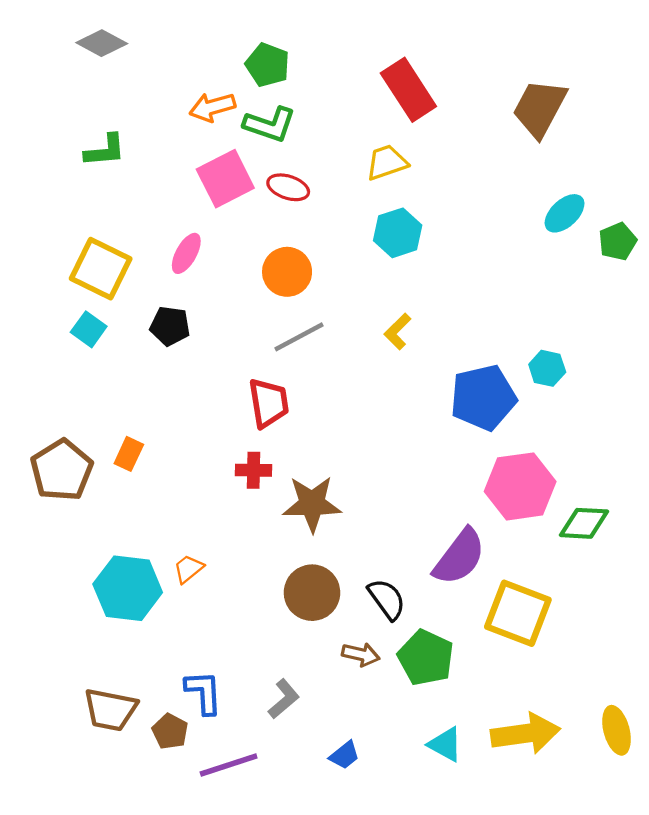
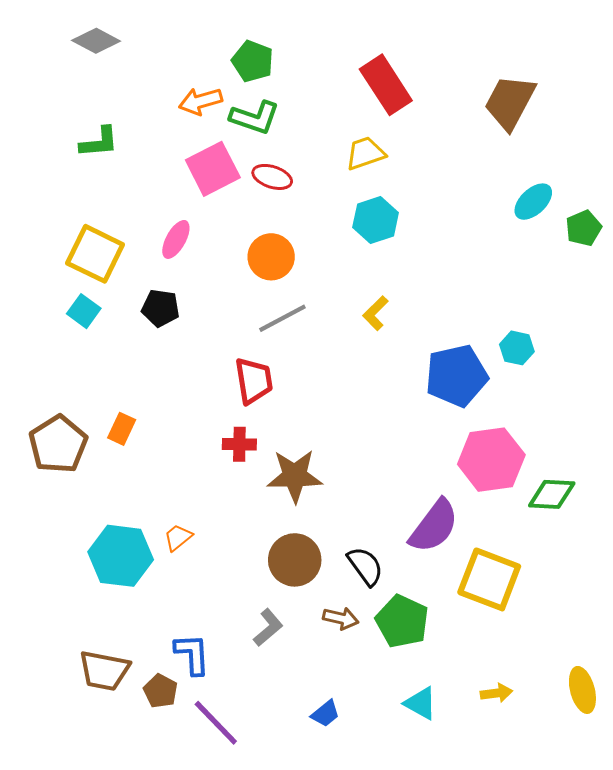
gray L-shape: (284, 699) -> (268, 628), moved
yellow arrow: (526, 734) -> (496, 693), size x0.5
purple line: (229, 765) -> (216, 723), turned 64

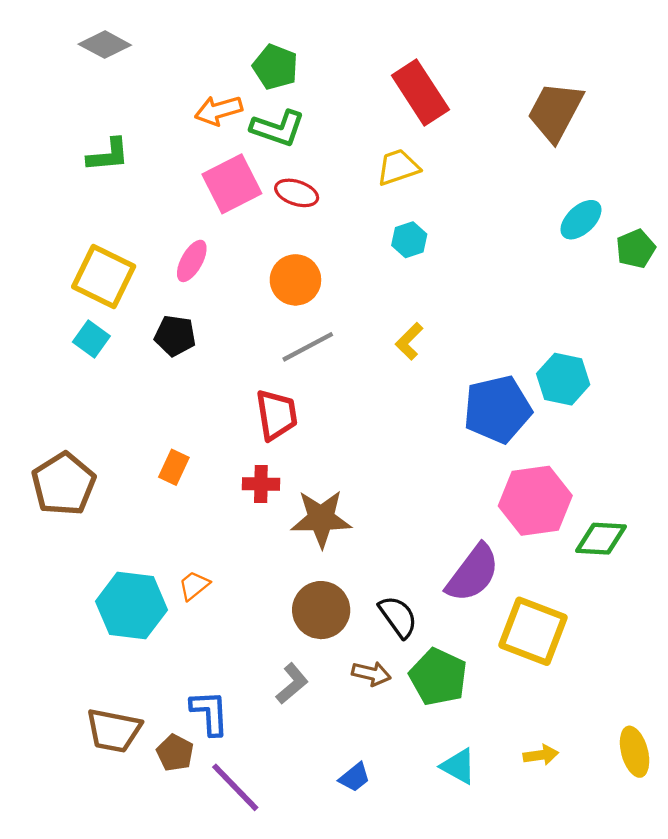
cyan hexagon: (376, 220) -> (409, 240), size x0.7
cyan hexagon: (517, 348) -> (563, 379), size x1.4
orange rectangle: (122, 429) -> (174, 467), moved

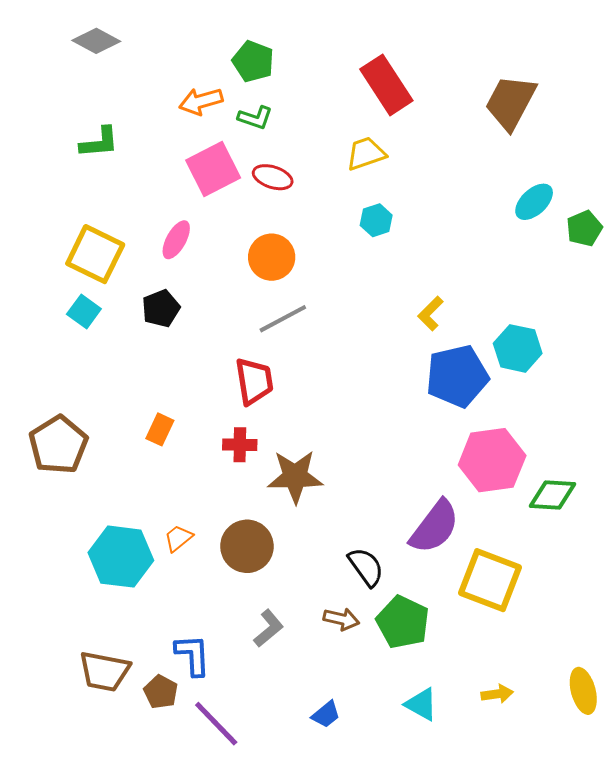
green L-shape: (278, 128) -> (255, 118), size x0.7
black pentagon: (175, 336) -> (161, 308), turned -30
yellow L-shape: (409, 341) -> (431, 314), moved
brown circle: (321, 610) -> (247, 546), moved

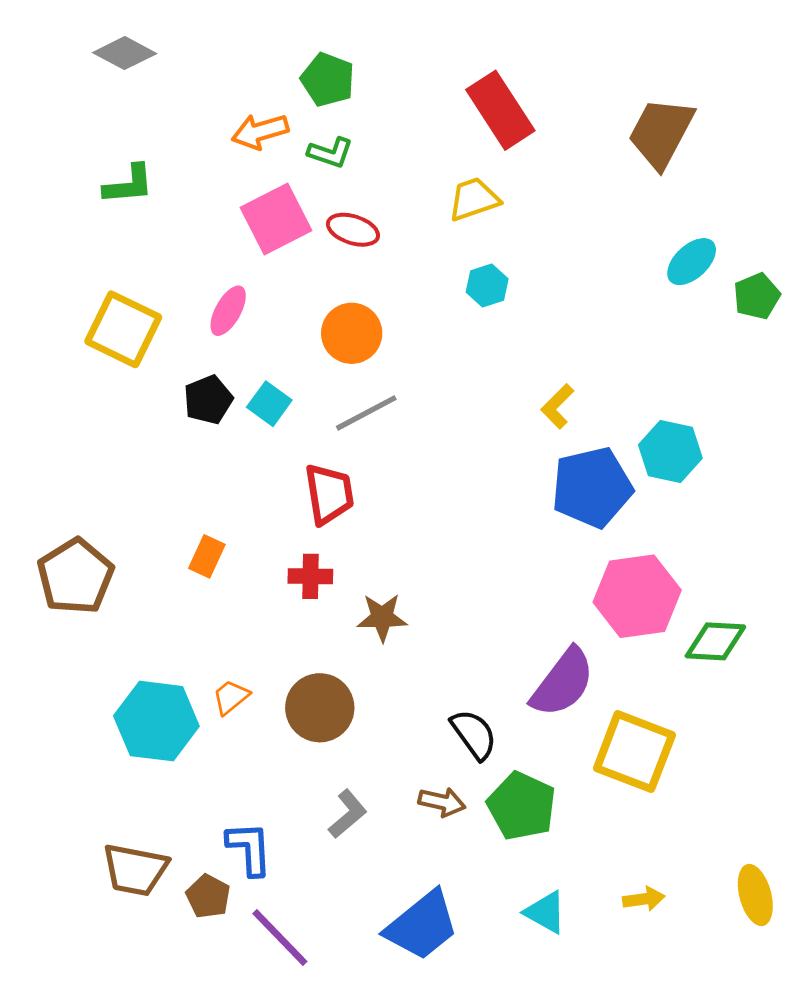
cyan square: (84, 312) -> (269, 404), moved
brown star: (295, 477) -> (382, 617), size x0.7
blue trapezoid: (326, 714) -> (422, 926), size x2.0

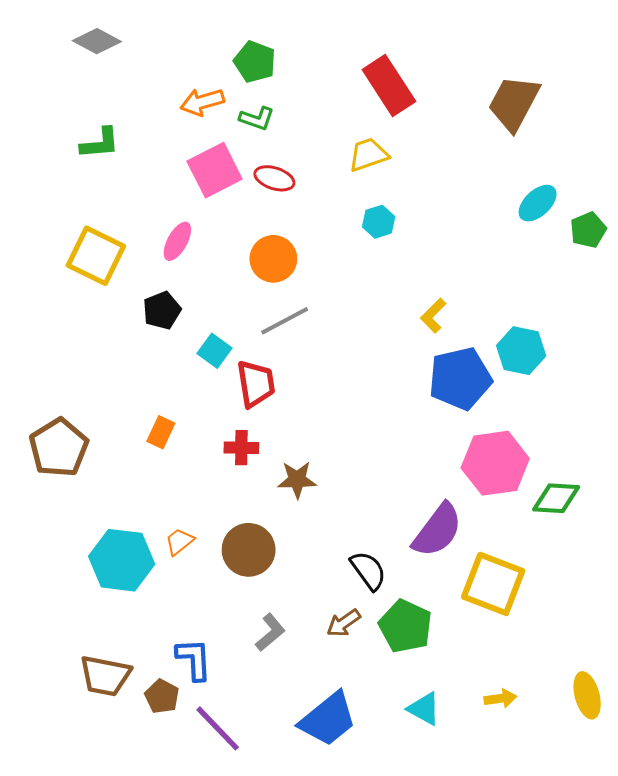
cyan square: (269, 404) -> (215, 351), moved
brown arrow: (442, 802) -> (344, 623), turned 132

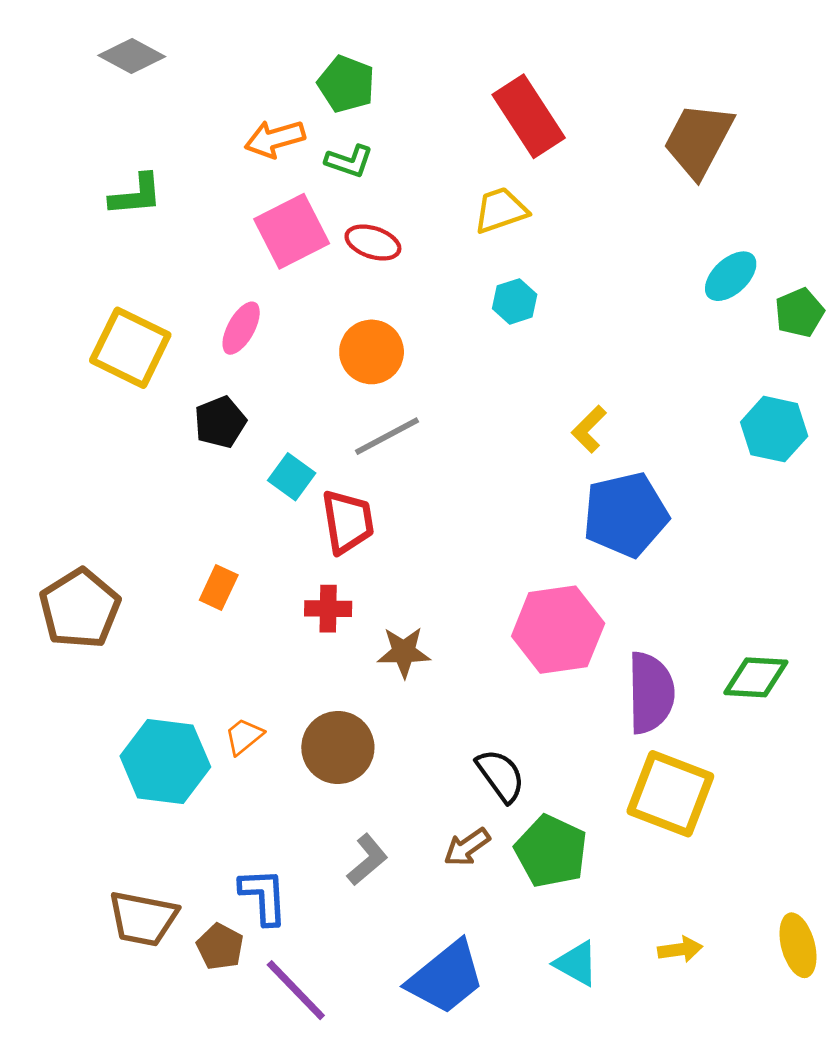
cyan hexagon: (521, 351) -> (774, 429), moved
pink hexagon: (495, 463) -> (558, 630), moved
purple semicircle: (437, 530) -> (651, 693), moved, turned -38

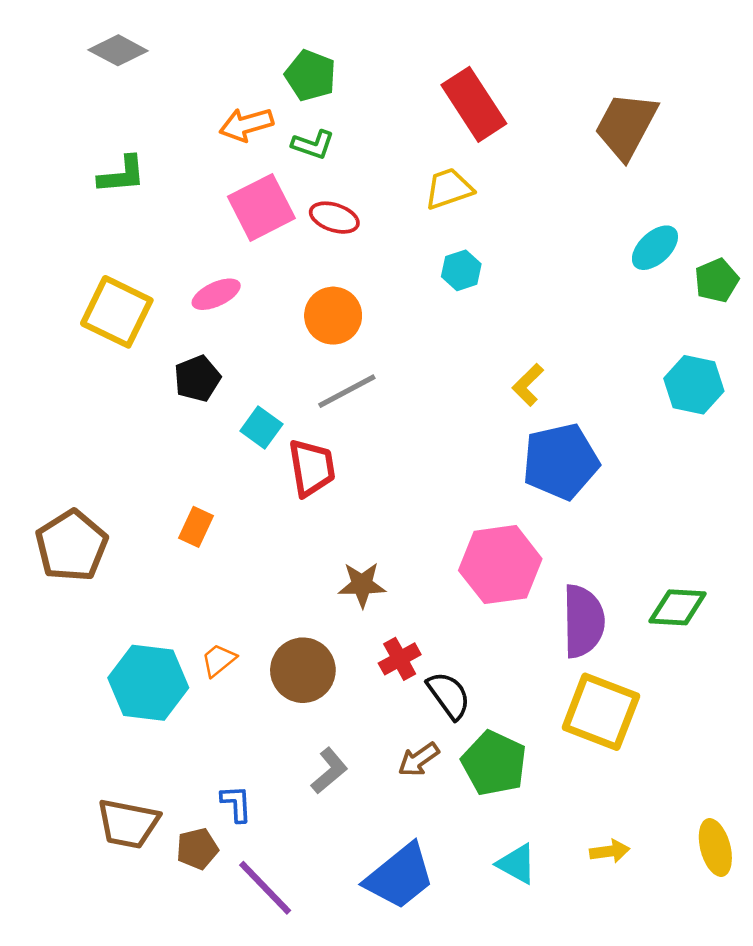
pink ellipse: (241, 328) -> (216, 294), turned 36
red cross: (328, 609) -> (400, 659), moved, turned -30
blue L-shape: (264, 896) -> (236, 803), size x0.7
brown pentagon: (220, 947) -> (197, 849), turned 30

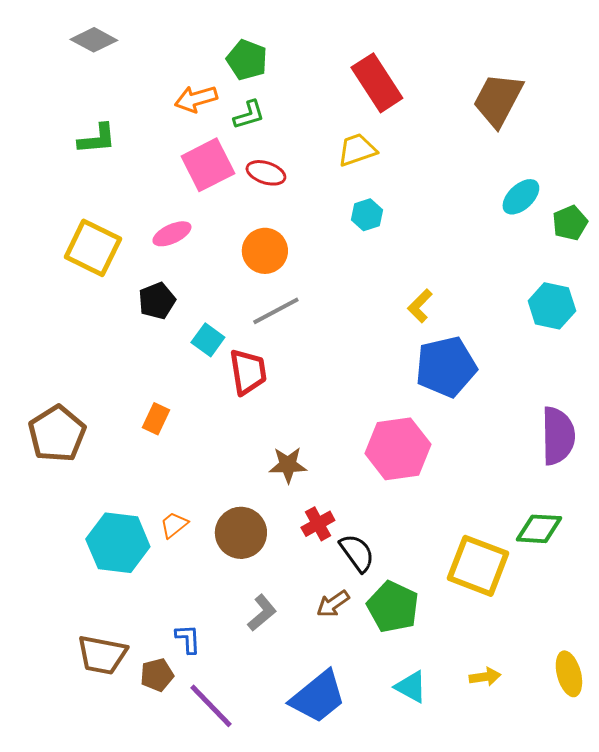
green L-shape: (313, 145) -> (249, 115), turned -36
green diamond: (678, 607) -> (539, 529), moved
purple semicircle: (583, 621) -> (558, 436), moved

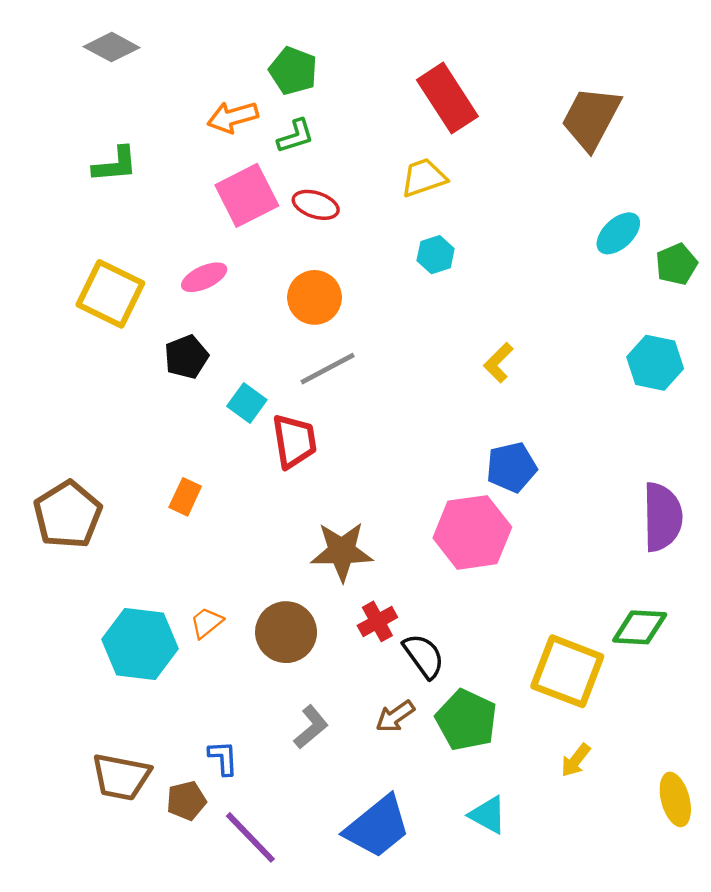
blue pentagon: (446, 367) -> (512, 467), moved, size x0.7
brown star: (288, 465) -> (342, 551), size x1.4
yellow arrow: (485, 677) -> (576, 760), moved, turned 136

